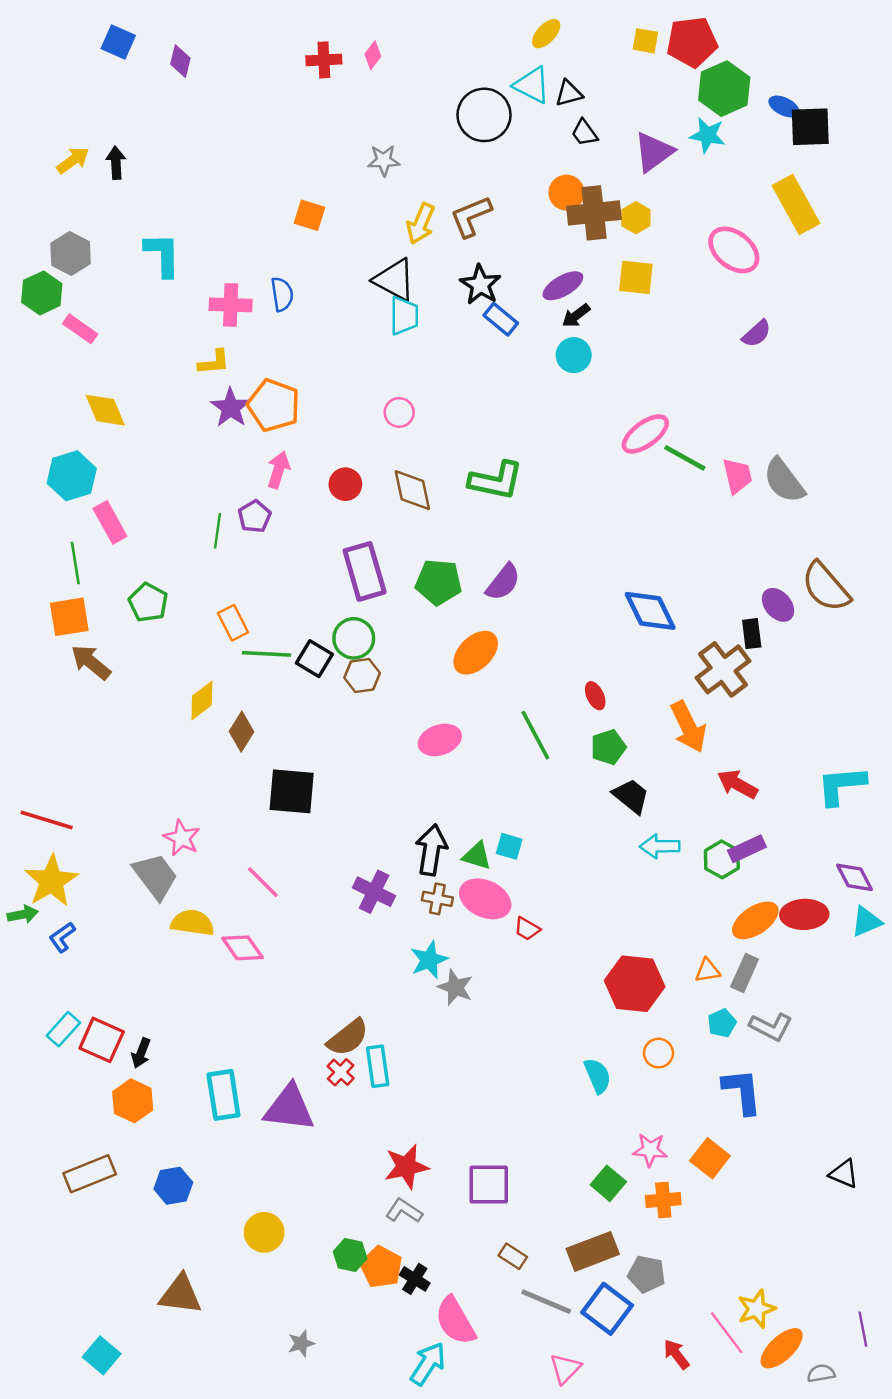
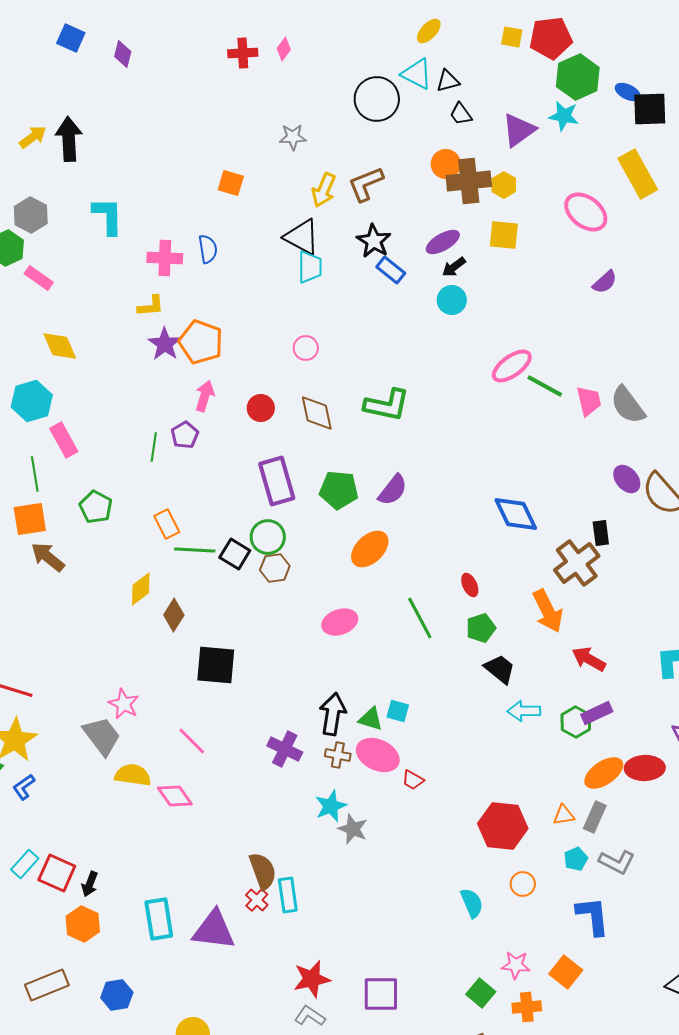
black arrow: (116, 163) -> (69, 139), size x1.6
purple ellipse: (778, 605) -> (627, 479), moved
brown semicircle: (348, 1038) -> (263, 871), turned -72

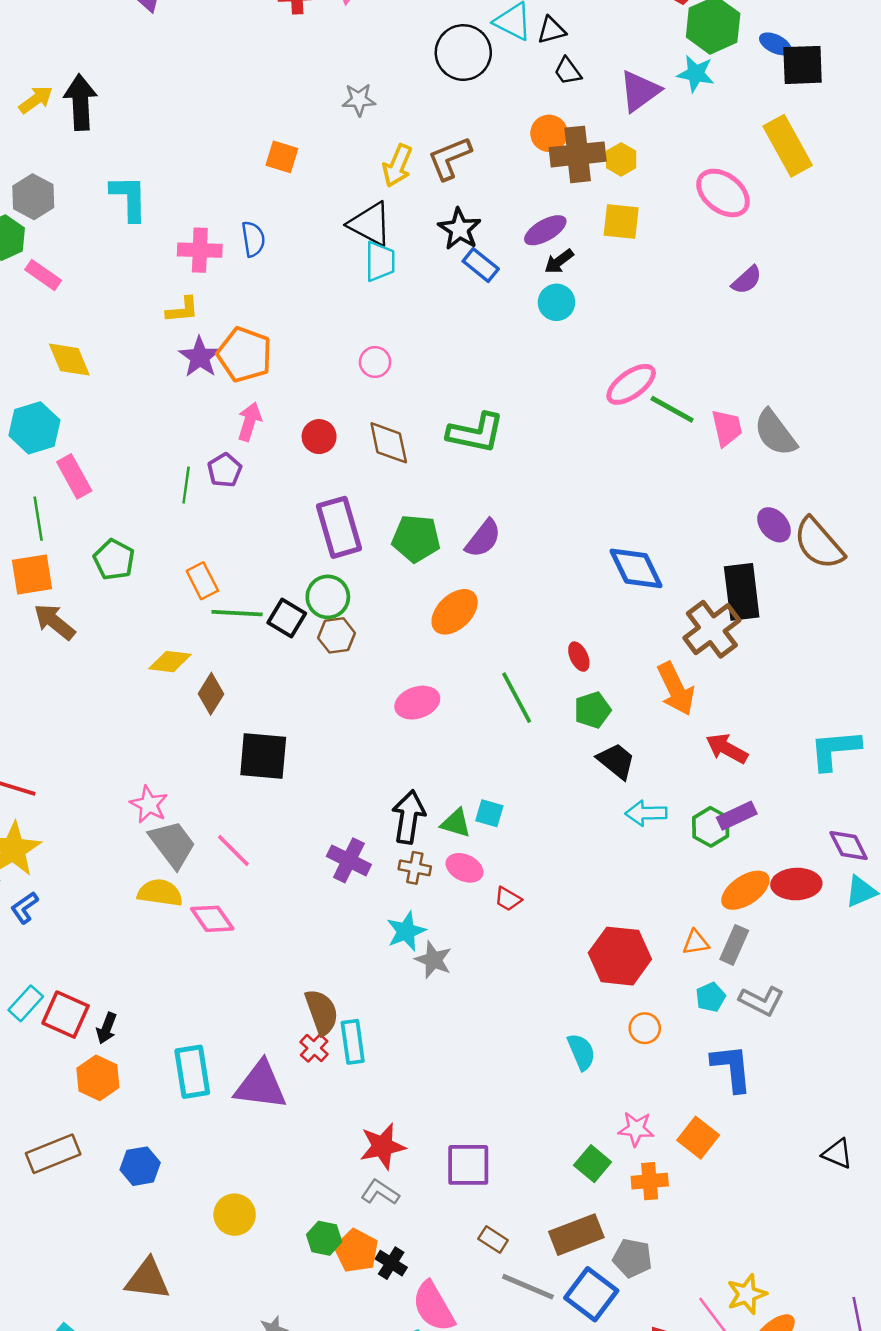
black rectangle: (601, 533) -> (742, 592), size x1.8
yellow diamond: (141, 589) -> (170, 662), turned 44
gray trapezoid: (102, 736) -> (172, 844), moved
pink ellipse: (378, 755) -> (465, 868), size x0.7

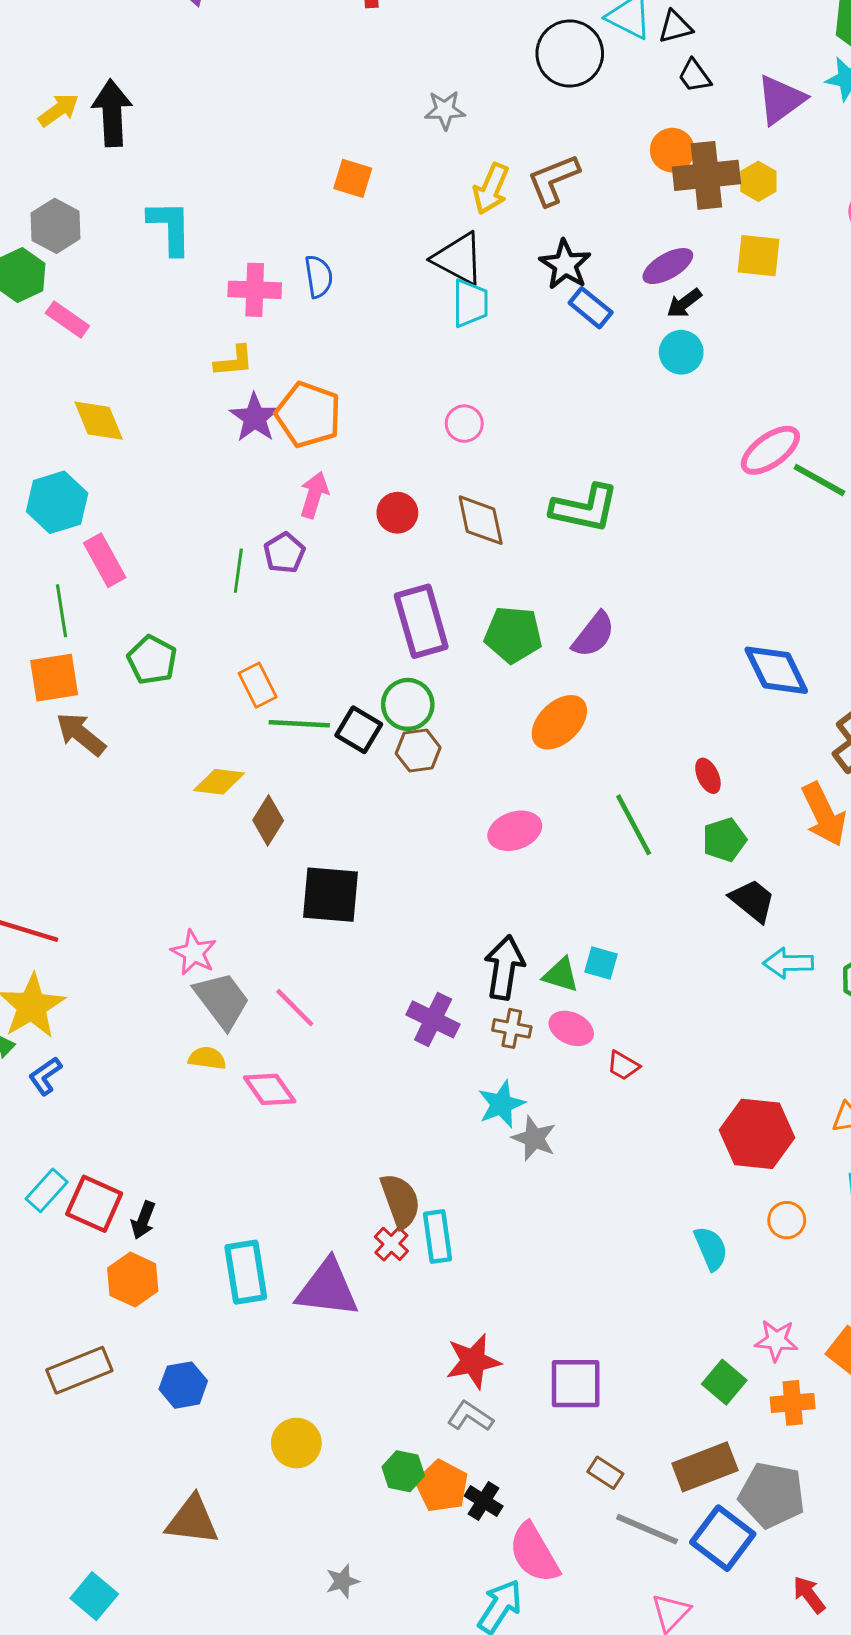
yellow semicircle: (160, 893) -> (207, 1058), size x0.7
gray pentagon: (632, 1258) -> (772, 1495), size x1.4

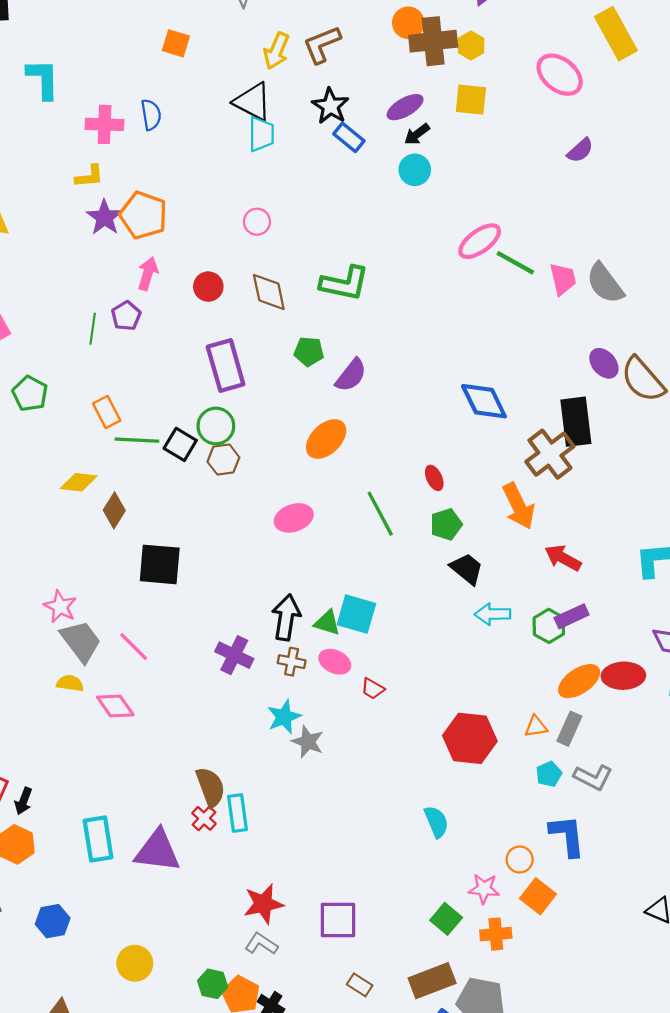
green pentagon: (513, 635) -> (309, 351), moved, size x0.7
cyan square: (601, 963) -> (356, 614), size x1.6
orange circle: (787, 1220) -> (520, 859), moved

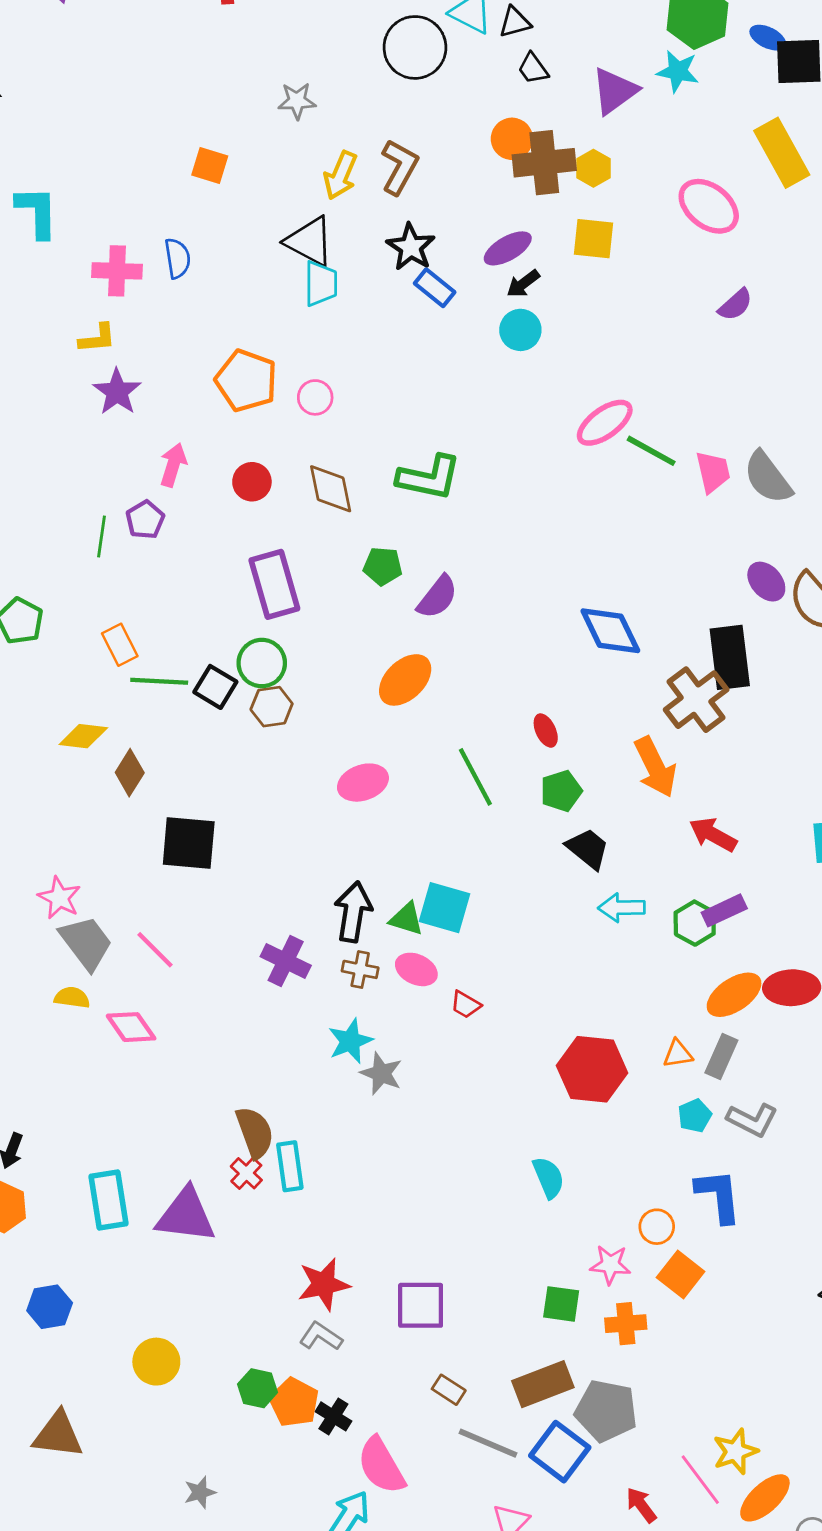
brown L-shape: (322, 44) -> (400, 167), turned 141
orange pentagon: (143, 215) -> (246, 381), moved
green square: (446, 919) -> (561, 1304), turned -32

